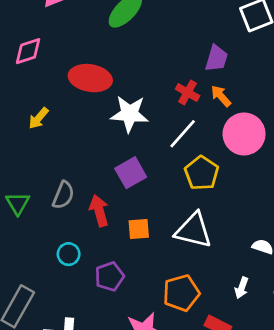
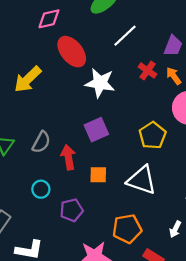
pink diamond: (28, 51) -> (49, 19), moved
red ellipse: (90, 78) -> (72, 52), turned 36
yellow arrow: (38, 118) -> (28, 79), size x1.6
white line: (183, 134) -> (125, 36), moved

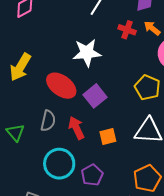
red ellipse: (72, 52) -> (61, 86), moved
cyan circle: (41, 189) -> (59, 164), size x1.8

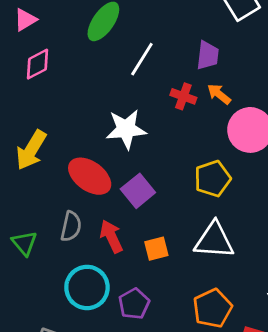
yellow pentagon: (147, 87) -> (212, 179), turned 30

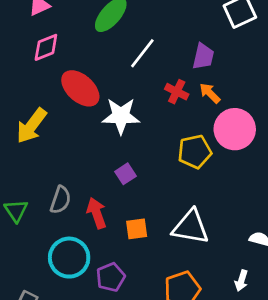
red ellipse: (90, 176) -> (80, 88), moved
yellow pentagon: (212, 179) -> (195, 152), moved
purple square: (138, 191) -> (126, 174), size x0.7

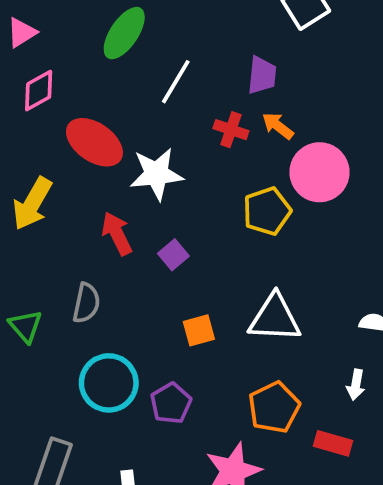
red arrow: (97, 213) -> (117, 234), moved

